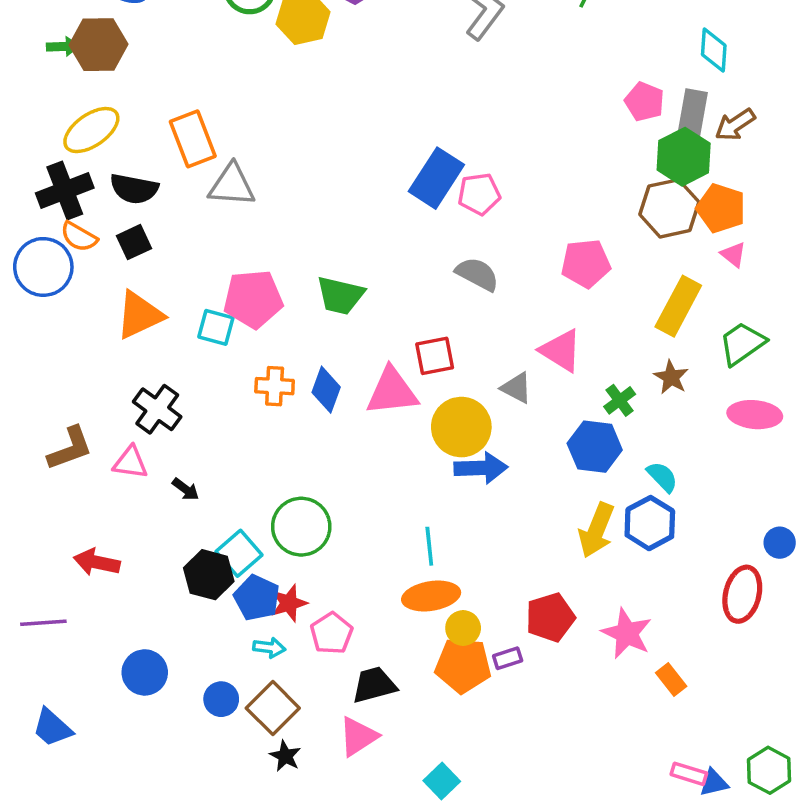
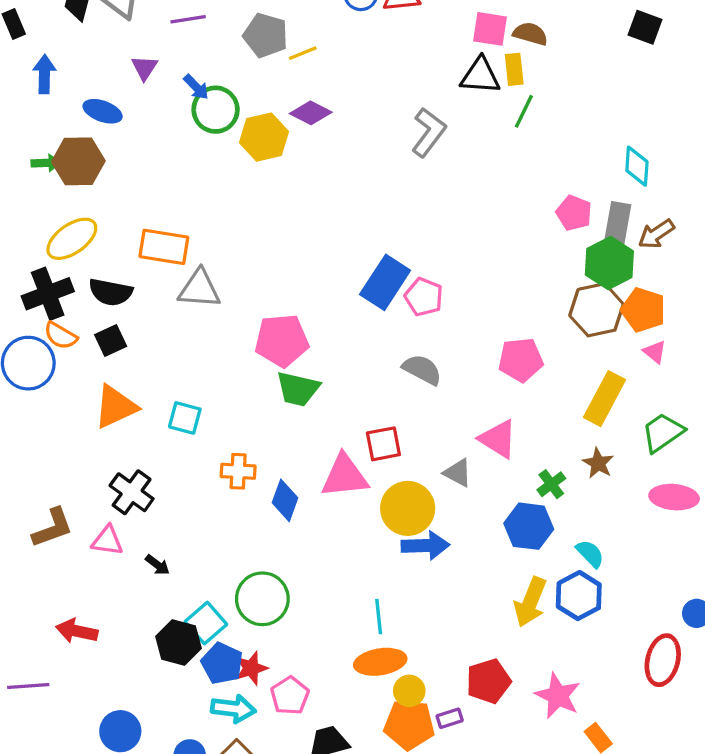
orange rectangle: (193, 139) -> (164, 247), turned -60
pink pentagon: (479, 194) -> (424, 297), turned 30
pink pentagon: (253, 299) -> (282, 340), moved
blue diamond: (326, 390) -> (285, 500), moved
cyan arrow: (269, 648) -> (233, 709), size x1.5

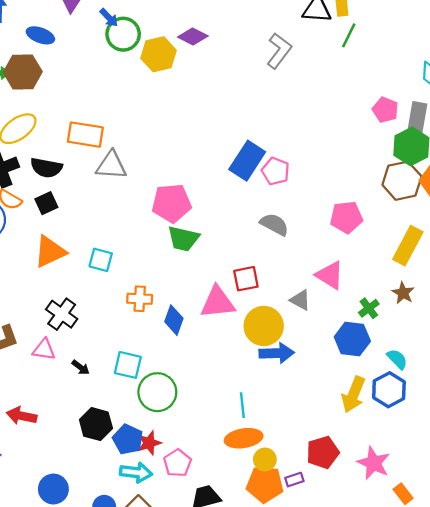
cyan square: (206, 623) -> (128, 365), moved, turned -36

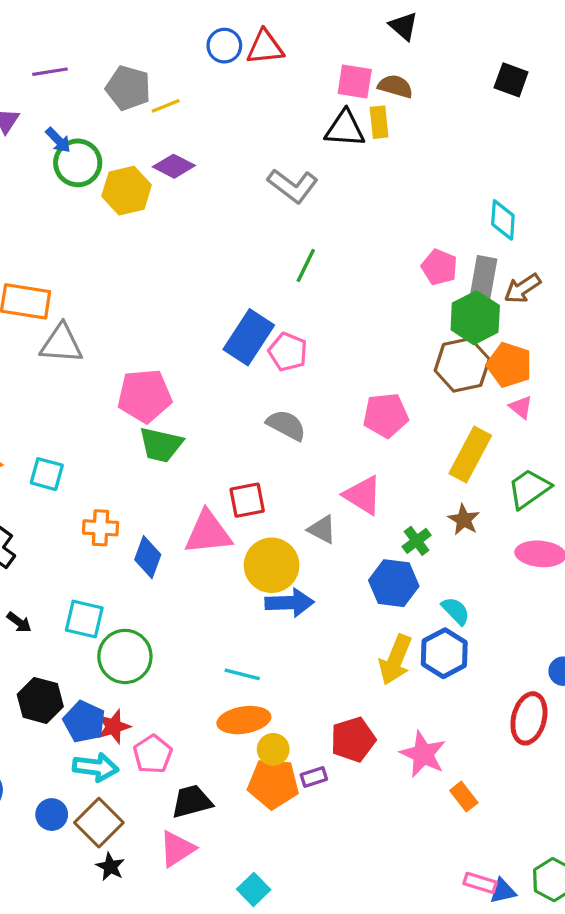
green line: (349, 35) -> (306, 266), moved
gray L-shape: (279, 51) -> (293, 186), turned 90
cyan line: (242, 405) -> (242, 674), turned -70

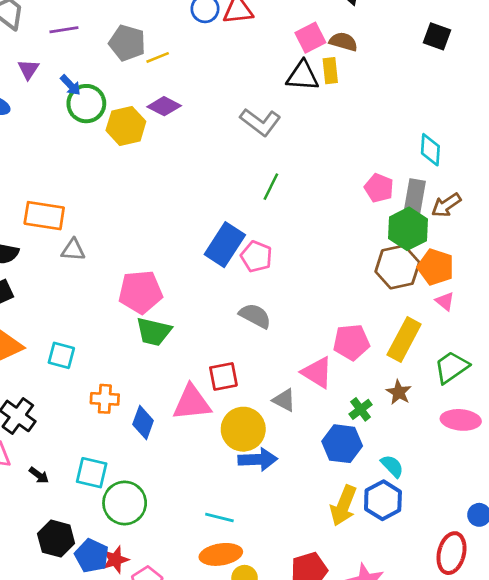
pink square: (355, 81) -> (310, 38), turned -36
gray triangle: (61, 344) -> (73, 250), size x0.7
pink pentagon: (386, 415) -> (351, 342), moved

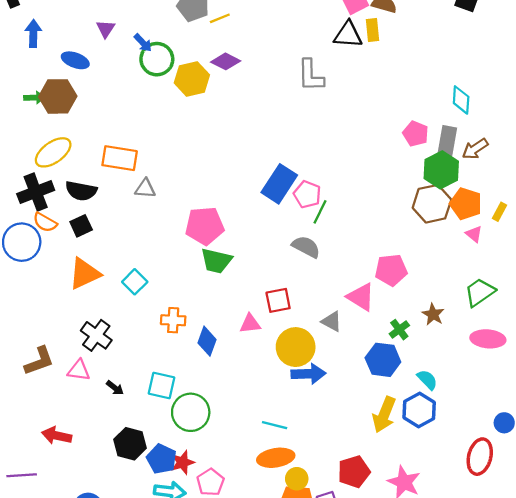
gray L-shape: (260, 122) -> (311, 75), turned 52
green line: (271, 187) -> (320, 212), moved
yellow rectangle: (404, 340) -> (500, 212), moved, size x0.5
cyan square: (61, 355) -> (135, 282), turned 30
pink triangle: (192, 403) -> (250, 324), size x0.6

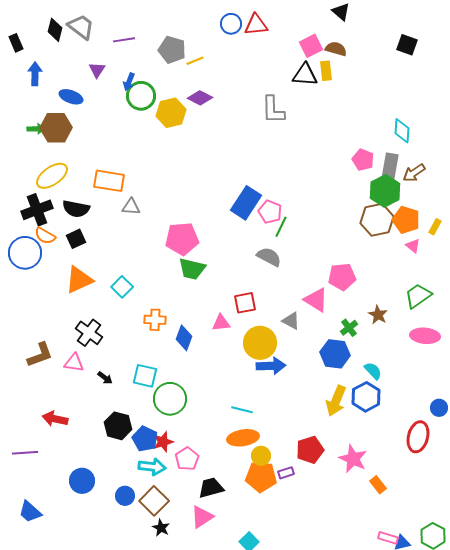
blue arrow: (143, 43) -> (129, 82), turned 66

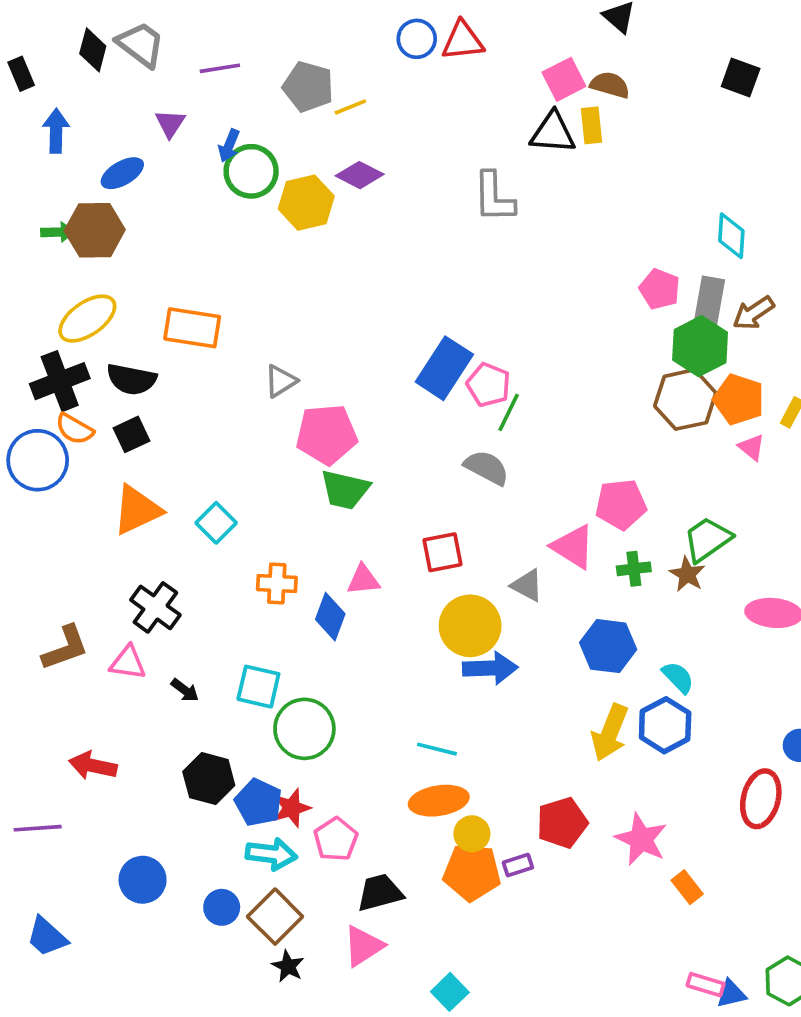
blue ellipse: (71, 97) -> (122, 173), turned -50
gray triangle: (131, 207) -> (281, 381), moved, turned -36
green trapezoid: (418, 296) -> (707, 539), moved
pink triangle: (221, 323) -> (363, 580), moved
green cross: (349, 328) -> (634, 569), moved, turned 30

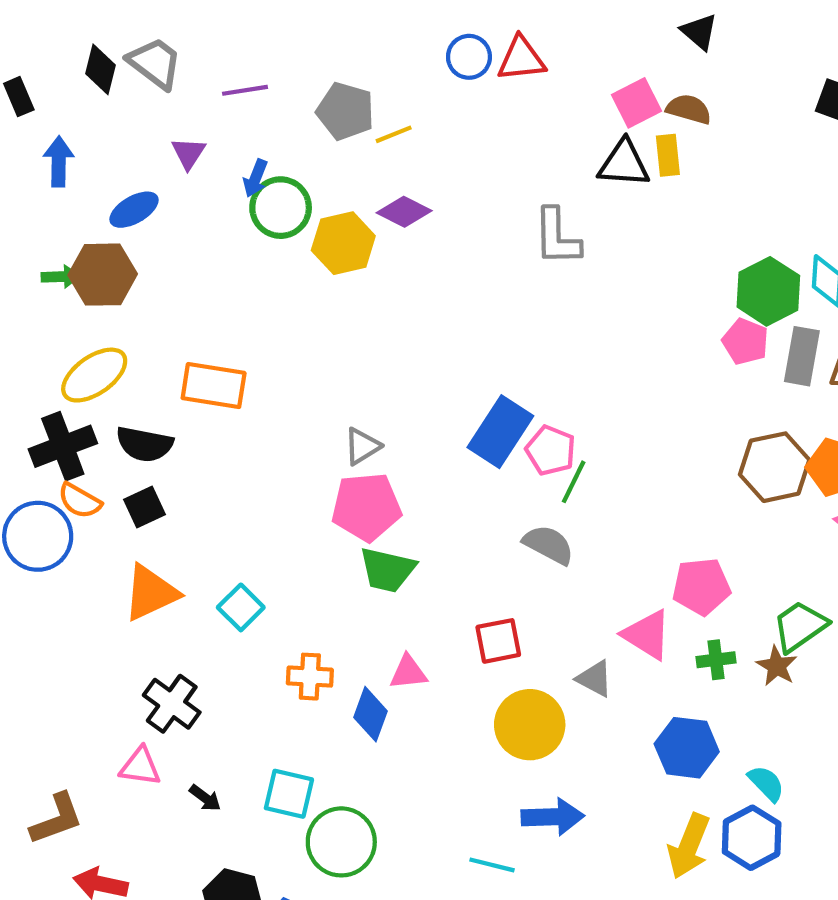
green hexagon: (700, 346) -> (768, 291), moved
gray triangle: (281, 381) -> (362, 446), moved
brown L-shape: (65, 648) -> (57, 819), moved
blue arrow: (490, 668) -> (553, 817), moved

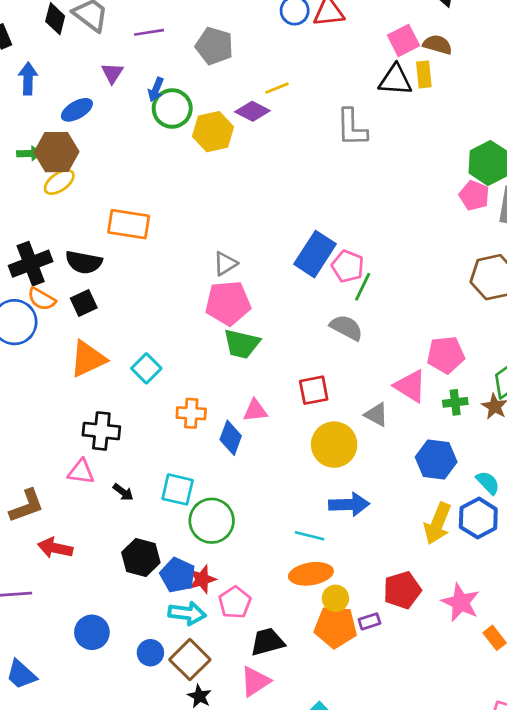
yellow line: (394, 134) -> (277, 88), moved
yellow ellipse: (94, 375) -> (59, 182), moved, size x0.7
black cross: (172, 704) -> (101, 431), turned -30

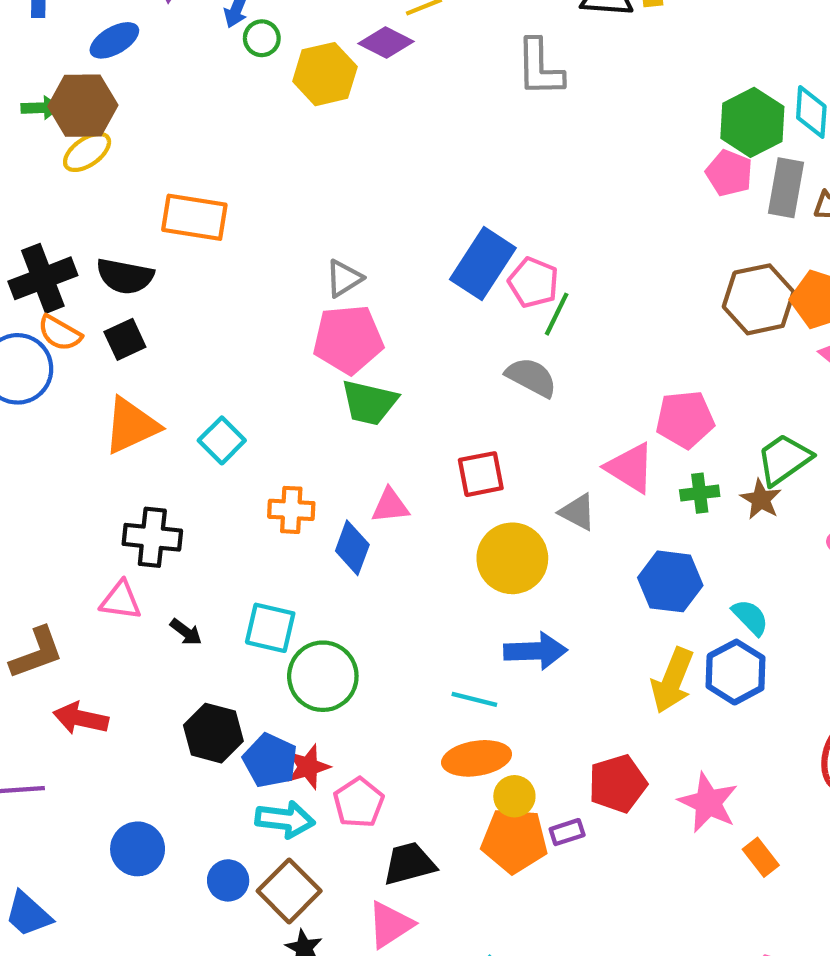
green circle: (172, 108) -> (262, 38), size x0.6

